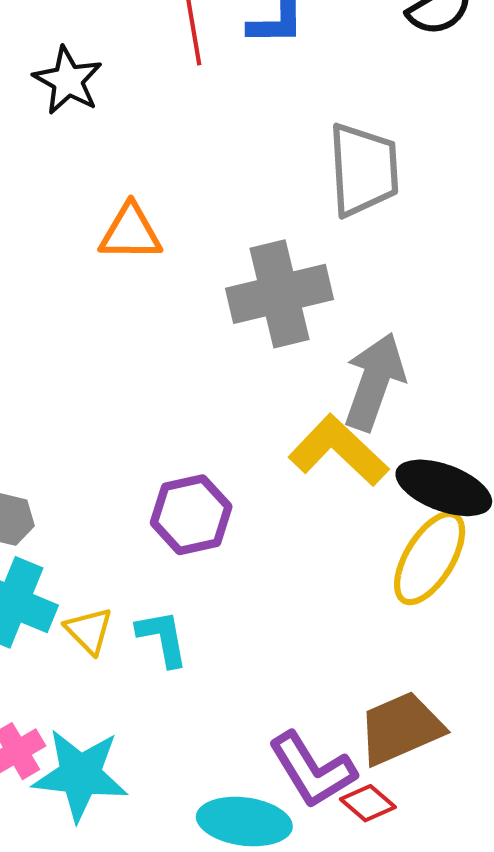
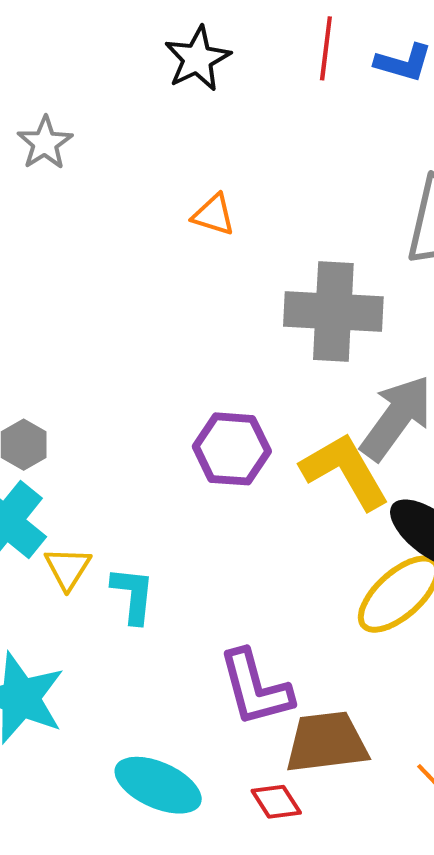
orange triangle: (130, 232) -> (214, 215), size x0.7
purple hexagon: (191, 515) -> (232, 449), moved
purple L-shape: (312, 770) -> (255, 688), moved

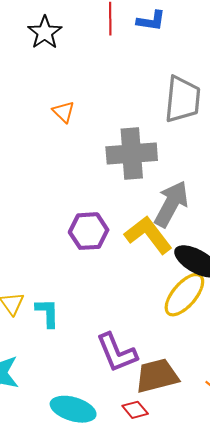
orange triangle: (214, 215) -> (64, 112), turned 35

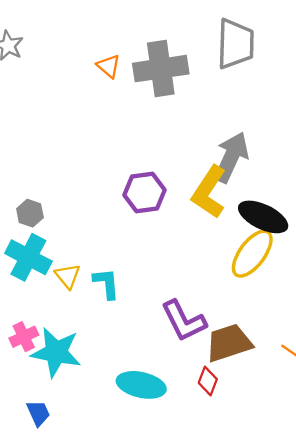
gray cross: (132, 154) -> (161, 69), moved
yellow L-shape: (148, 235) -> (209, 192), turned -105
red diamond: (135, 410) -> (208, 381), turned 65

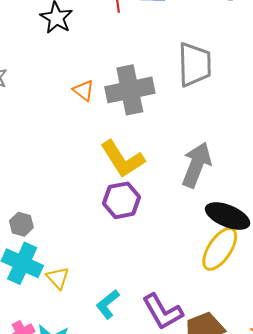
yellow L-shape: (209, 192) -> (122, 159), moved, turned -63
cyan L-shape: (106, 283) -> (108, 304), moved, turned -120

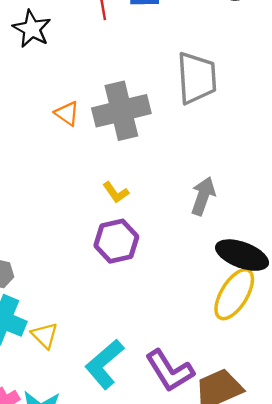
yellow L-shape: (122, 159) -> (116, 192), size x0.5
gray arrow: (196, 165) -> (203, 196), size x0.7
cyan L-shape: (108, 304) -> (104, 364), size x1.4

